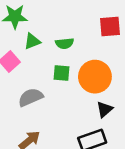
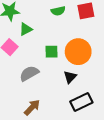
green semicircle: (65, 43) -> (58, 11), moved
black triangle: (105, 109) -> (70, 77), moved

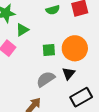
gray semicircle: (29, 73) -> (46, 79), moved

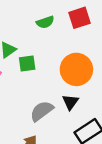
green square: (49, 50) -> (27, 64), moved

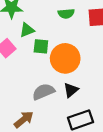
orange circle: (76, 69) -> (65, 58), moved

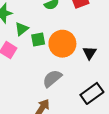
black triangle: (71, 90) -> (90, 53), moved

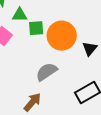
green triangle: (22, 29) -> (20, 15), turned 32

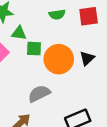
black triangle: (90, 49) -> (87, 58), moved

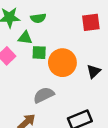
green semicircle: (57, 14) -> (38, 18), moved
black triangle: (87, 58) -> (94, 71), moved

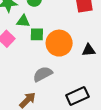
black triangle: (94, 71) -> (89, 50), turned 40

